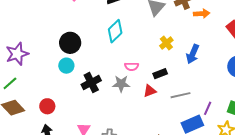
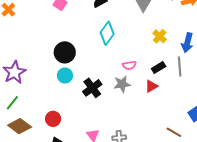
gray line: (180, 95) -> (180, 66), moved, turned -72

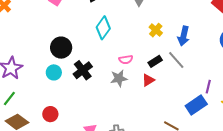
gray line: (180, 66) -> (176, 60), turned -36
cyan circle: (65, 76) -> (54, 72), moved
black cross: (92, 88) -> (83, 70), moved

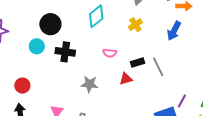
yellow cross: (156, 30) -> (135, 25), moved
blue arrow: (184, 36) -> (174, 31), moved
black cross: (83, 70) -> (65, 52), turned 30
gray star: (119, 78) -> (89, 84), moved

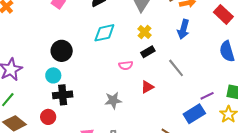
cyan diamond: (96, 16) -> (104, 33), turned 40
black cross: (65, 52) -> (63, 95), moved
black rectangle: (137, 62) -> (148, 52), moved
purple line: (182, 101) -> (207, 96), turned 48

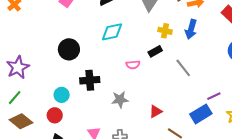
yellow cross: (144, 32) -> (165, 31), moved, turned -32
cyan circle: (53, 75) -> (62, 95), moved
red triangle: (147, 87) -> (156, 111), moved
black cross: (63, 95) -> (90, 80), moved

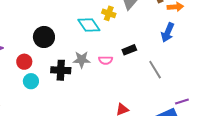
yellow cross: (165, 31) -> (109, 13), moved
cyan diamond: (112, 32) -> (89, 25), turned 60
gray star: (120, 100) -> (82, 60), moved
red circle: (55, 115) -> (24, 62), moved

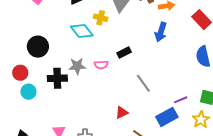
gray line: (155, 70) -> (143, 83), moved

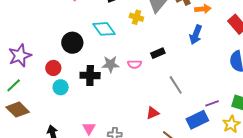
cyan diamond: (82, 31) -> (104, 29), moved

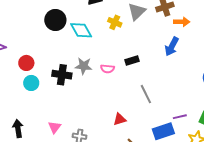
black circle: (72, 43) -> (55, 20), moved

